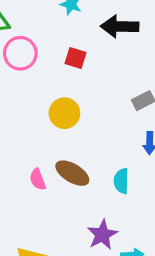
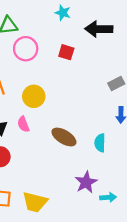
yellow circle: (64, 113) -> (34, 96), moved
pink semicircle: (38, 179) -> (23, 124), moved

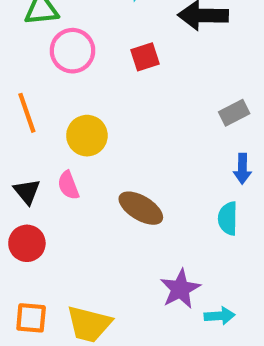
red square: (66, 52) -> (145, 57), turned -35
cyan semicircle: (100, 143) -> (228, 218), moved

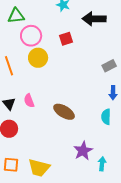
yellow circle: (87, 136) -> (38, 58), moved
cyan arrow: (220, 316) -> (102, 164), turned -80

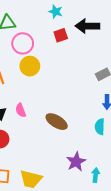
red square: (66, 39) -> (61, 35), moved

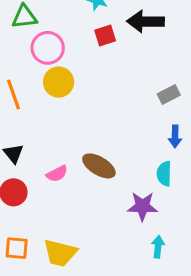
pink semicircle: (21, 110) -> (57, 174), moved, turned -96
purple star: (76, 162) -> (142, 206), moved, turned 30

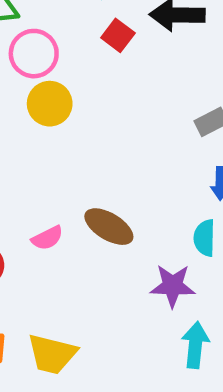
red square: (105, 35) -> (118, 35), turned -35
cyan arrow: (158, 247) -> (195, 345), size x1.4

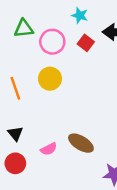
pink circle: (34, 54) -> (52, 42), moved

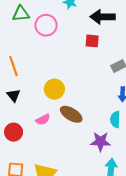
red square: (86, 43) -> (92, 41), moved, turned -32
yellow circle: (50, 79) -> (54, 89), moved
black triangle: (15, 134) -> (14, 95), moved

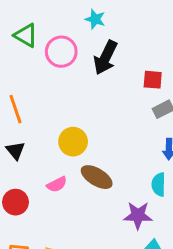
green triangle: (21, 14) -> (26, 35), turned 36
black arrow: (103, 17) -> (105, 58), moved, turned -65
red square: (92, 41) -> (153, 80), moved

